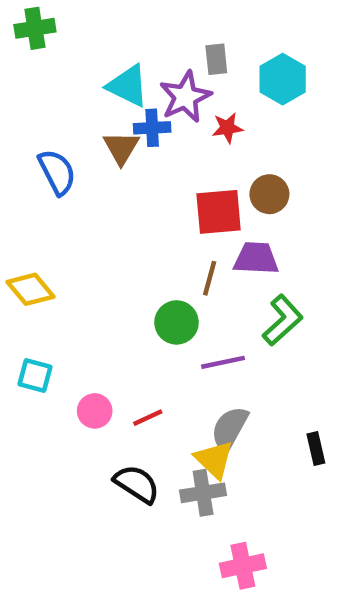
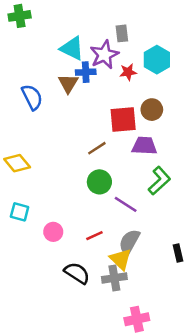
cyan hexagon: (283, 79) -> (157, 60), moved
brown line: (210, 278) -> (97, 148), moved, turned 42
purple line: (223, 362) -> (126, 204), turned 45
red line: (148, 418) -> (94, 236), moved

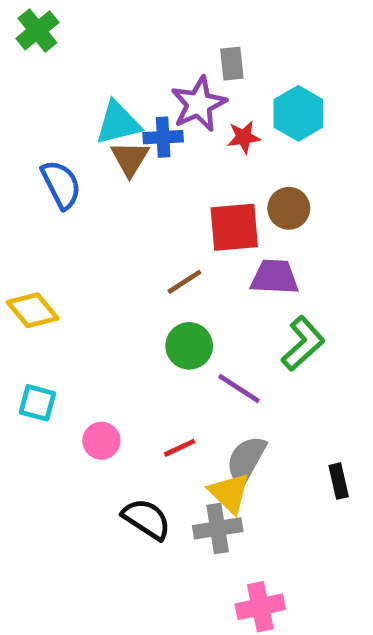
green cross: (20, 16) -> (37, 30), turned -30
cyan triangle: (72, 48) -> (118, 123), moved, turned -40

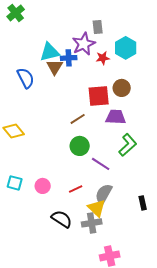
cyan square: (37, 403) -> (15, 183), moved

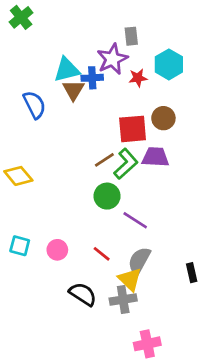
green L-shape: (128, 145) -> (126, 164), moved
red line: (76, 189) -> (102, 254), turned 64

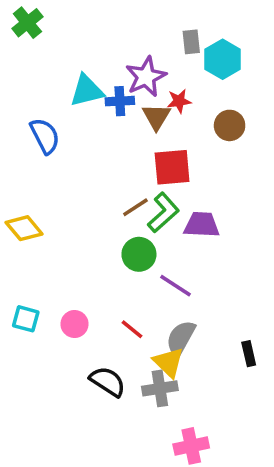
gray rectangle: (131, 36) -> (191, 42), moved
cyan hexagon: (169, 64) -> (223, 59), moved
brown triangle: (73, 90) -> (156, 117), moved
brown circle: (163, 118) -> (230, 125), moved
purple trapezoid: (155, 157) -> (202, 225), moved

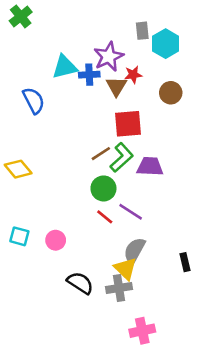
red line: (132, 329) -> (105, 217), moved

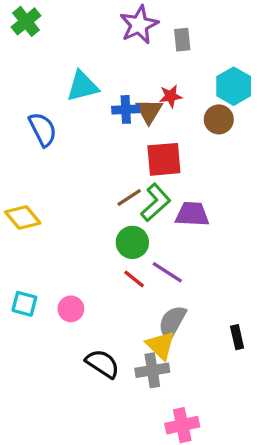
cyan hexagon: (166, 44) -> (234, 86), moved
purple star: (109, 57) -> (139, 25), moved
blue cross: (89, 75) -> (126, 109), moved

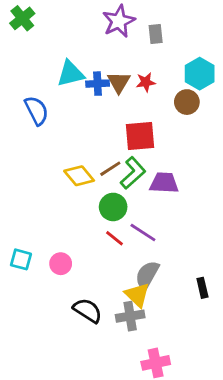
blue cross: (126, 109) -> (98, 84), moved
brown triangle: (149, 111) -> (119, 82), moved
yellow diamond: (23, 217) -> (79, 176), moved

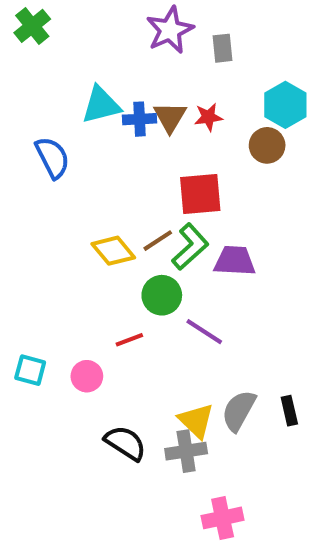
red line: (115, 238) -> (129, 340), moved, turned -60
gray semicircle: (147, 275) -> (239, 411), moved

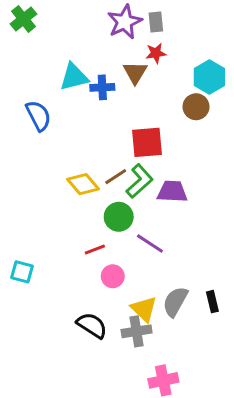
gray rectangle: (223, 48) -> (156, 22), moved
brown triangle: (170, 117) -> (135, 73), moved
red star: (208, 117) -> (156, 53), moved
pink circle: (87, 376) -> (113, 276), moved

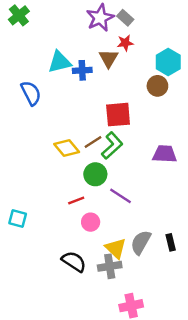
gray rectangle: (156, 22) -> (125, 18), turned -42
purple trapezoid: (172, 192) -> (165, 154), moved

